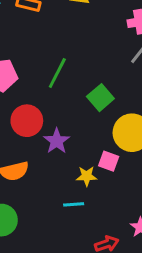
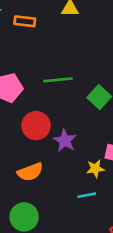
green line: (57, 73) -> (58, 80), turned 64

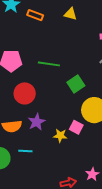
purple star: (65, 140) -> (37, 122), moved
cyan line: (87, 195) -> (25, 151), moved

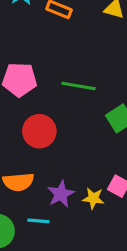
purple star: (37, 122) -> (61, 194), moved

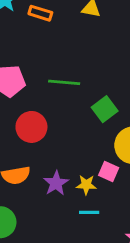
cyan line: (38, 221) -> (89, 212), moved

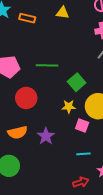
yellow star: (86, 185) -> (69, 107), moved
cyan line: (89, 212) -> (83, 154), moved

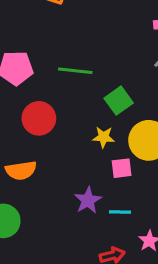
pink square: (82, 126) -> (122, 168), turned -32
purple star: (46, 136) -> (88, 200), moved

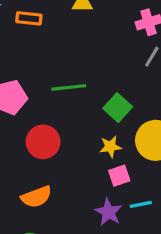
pink square: (122, 168) -> (119, 176), moved
cyan line: (120, 212) -> (141, 204), moved

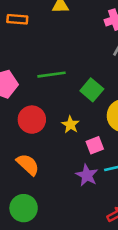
yellow star: (110, 147) -> (70, 125), moved, turned -30
orange semicircle: (36, 197) -> (28, 164), turned -115

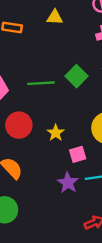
green square: (92, 90) -> (76, 76), moved

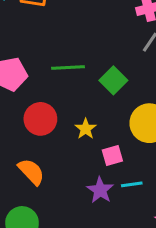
green square: (76, 76) -> (113, 80), moved

